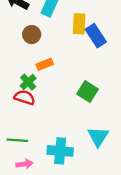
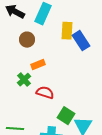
green square: (87, 92) -> (66, 116), moved
red semicircle: (25, 97) -> (45, 93), moved

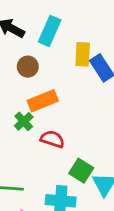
orange rectangle: (38, 65) -> (43, 101), size x1.5

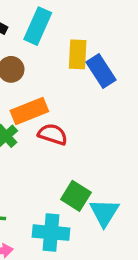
red semicircle: (52, 139) -> (53, 134), moved

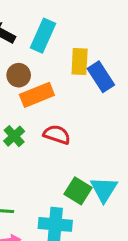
orange rectangle: (29, 111) -> (37, 95), moved
cyan triangle: (104, 213) -> (104, 189), moved

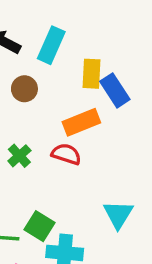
orange rectangle: (37, 95) -> (81, 122), moved
green square: (78, 191) -> (40, 226), moved

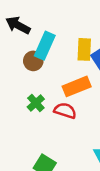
cyan rectangle: (51, 45) -> (45, 46), moved
green cross: (19, 156) -> (36, 103), moved

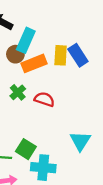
yellow rectangle: (84, 49) -> (61, 55), moved
orange rectangle: (77, 86) -> (34, 63), moved

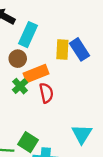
brown circle: (15, 54) -> (18, 59), moved
orange rectangle: (34, 63) -> (36, 73), moved
red semicircle: (44, 99) -> (46, 93), turned 60

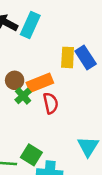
cyan rectangle: (28, 35) -> (30, 25), moved
brown circle: (18, 59) -> (15, 80), moved

